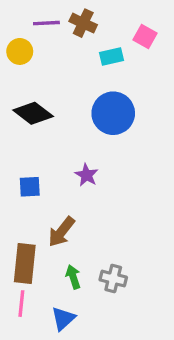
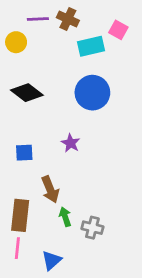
cyan rectangle: (112, 56) -> (91, 46), size x1.4
brown arrow: (61, 232) -> (50, 189), turned -60
green arrow: (73, 277) -> (65, 217), moved

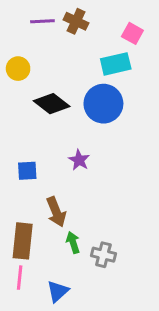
yellow circle: (16, 42) -> (18, 69), moved
cyan rectangle: (91, 46) -> (116, 64), moved
black diamond: (27, 93) -> (52, 104), moved

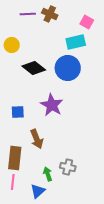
purple star: (79, 160) -> (52, 105), size x1.6
green arrow: (73, 242) -> (48, 174), moved

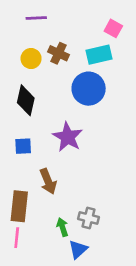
brown cross: (50, 14) -> (58, 53), moved
yellow circle: (12, 45) -> (31, 59), moved
black diamond: (34, 68) -> (26, 100), moved, turned 65
blue triangle: (38, 191) -> (78, 249), moved

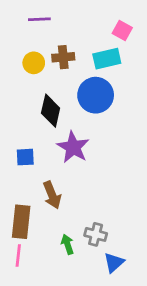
brown cross: (58, 53) -> (63, 57), turned -30
black diamond: (26, 100) -> (51, 111), moved
blue triangle: (78, 249) -> (114, 263), moved

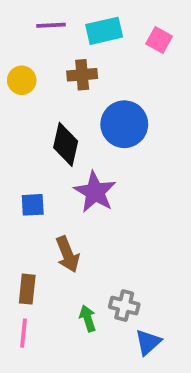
cyan rectangle: (107, 59) -> (104, 31), moved
yellow circle: (34, 63) -> (22, 80), moved
brown rectangle: (21, 222) -> (27, 289), size x0.7

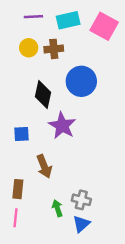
pink square: (159, 40) -> (104, 26), size x1.6
yellow circle: (22, 80) -> (29, 48), moved
blue triangle: (148, 342) -> (81, 224), moved

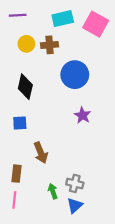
purple line: (33, 17) -> (18, 15), moved
black diamond: (43, 94) -> (25, 87), moved
purple star: (62, 126) -> (82, 115), moved, size x0.7

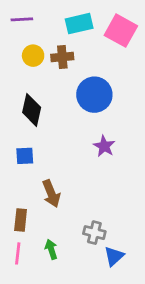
green arrow: (53, 191) -> (51, 249), moved
blue triangle: (75, 205) -> (114, 256), moved

